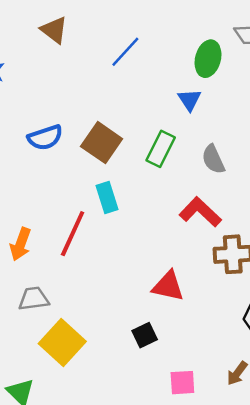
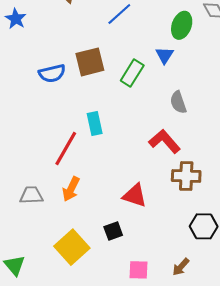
brown square: (102, 143) -> (90, 62), moved, turned 36
green rectangle: (161, 149) -> (132, 73), moved
orange arrow: (20, 244) -> (71, 189), moved
yellow square: (62, 343) -> (72, 247), moved

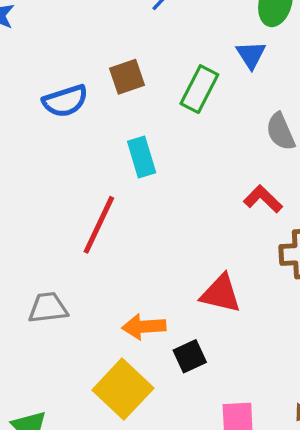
brown square: (90, 62) -> (127, 77), size x0.7
cyan rectangle: (95, 123) -> (142, 157), moved
red L-shape: (165, 141) -> (263, 199), size x0.7
orange arrow: (71, 189) -> (144, 327), moved, turned 65

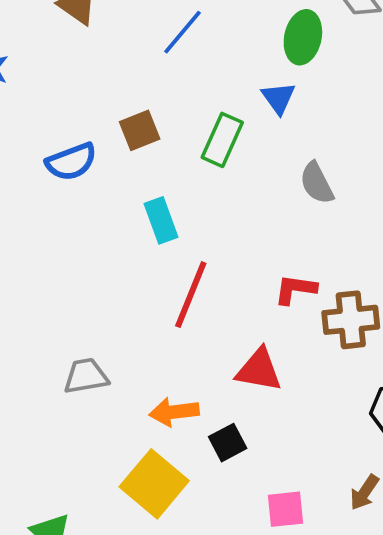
red L-shape: (263, 199) -> (295, 289), moved, turned -33
red line: (99, 225) -> (191, 295), moved
gray trapezoid: (48, 308) -> (86, 376), moved

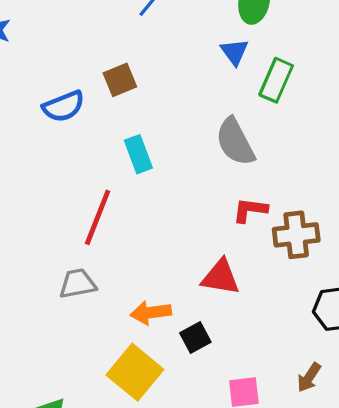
green rectangle: (222, 140) -> (276, 80), moved
gray semicircle: (317, 183) -> (235, 142), moved, size x1.4
red line: (191, 295) -> (98, 217), moved

